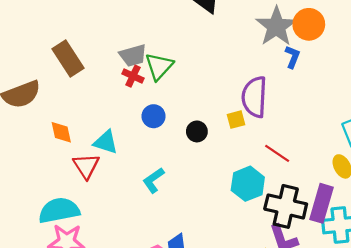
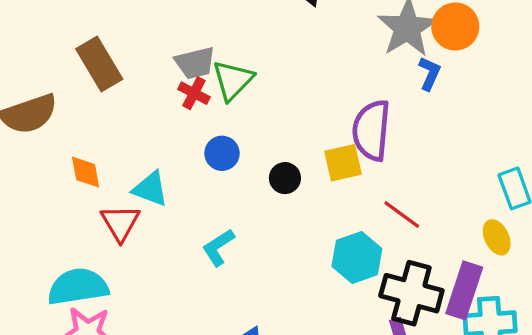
yellow square: (236, 120) -> (343, 163), size x1.4

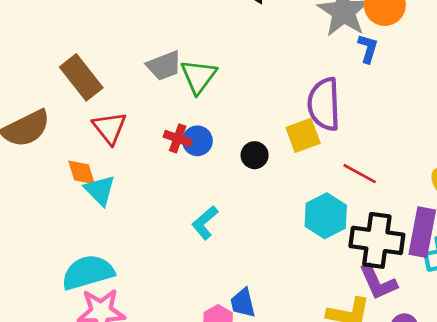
red cross: (194, 93) -> (178, 138), moved
cyan triangle: (150, 189) -> (100, 190), moved, turned 32
red triangle: (120, 223) -> (110, 128), moved

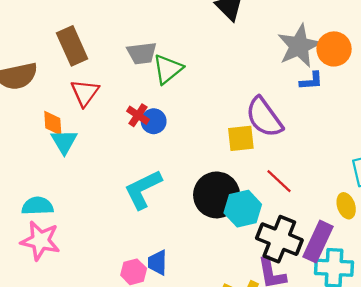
blue L-shape: (368, 48) -> (311, 81), turned 55
purple semicircle: (324, 104) -> (264, 117), turned -48
black circle: (255, 155) -> (217, 195), moved, size x2.0
cyan L-shape: (205, 223) -> (143, 189), size x1.5
cyan semicircle: (88, 272) -> (37, 206), size x0.7

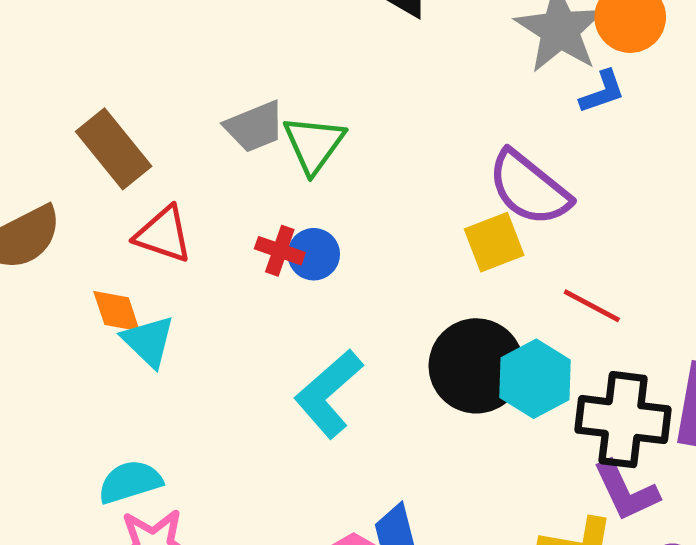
red triangle: (85, 93) -> (163, 234), turned -32

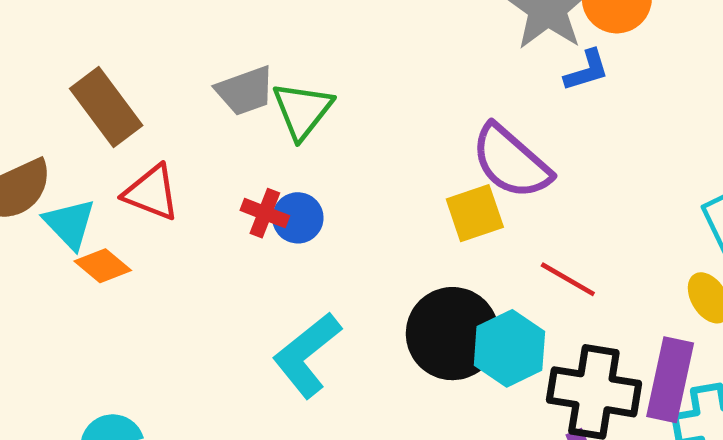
orange diamond: (117, 311) -> (103, 266), turned -34
cyan triangle: (148, 341) -> (70, 224), moved

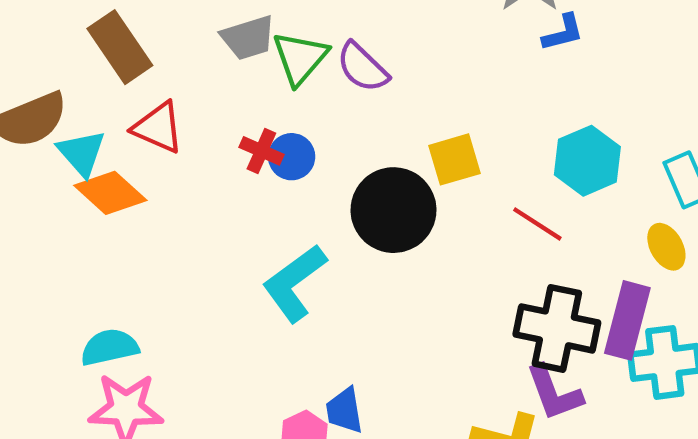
purple semicircle: (511, 162) -> (362, 67), moved, size x0.7
orange diamond: (103, 266) -> (110, 193), size x1.4
black circle: (452, 334) -> (393, 210), moved
cyan hexagon: (509, 348) -> (587, 161), moved

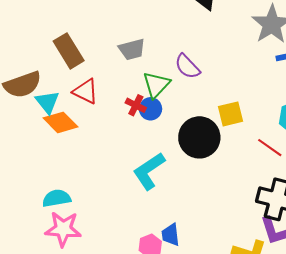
green triangle: (300, 58) -> (156, 85), moved

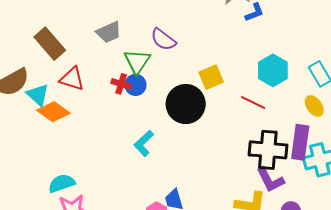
cyan L-shape: (149, 171) -> (144, 143), size x0.7

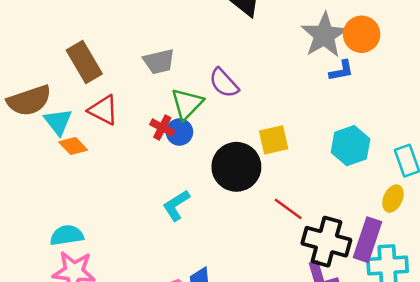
red line: (253, 102) -> (288, 209), moved
yellow ellipse: (314, 106) -> (393, 199), turned 50
orange diamond: (53, 112) -> (73, 146), size x0.7

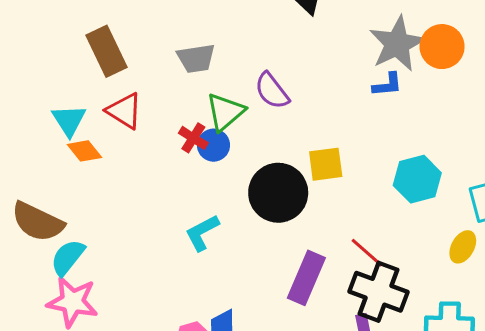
blue L-shape: (341, 71) -> (387, 85), moved
brown semicircle: (29, 101) -> (38, 222), moved, turned 39
red line: (288, 209) -> (367, 253), moved
cyan semicircle: (67, 235) -> (68, 257), turned -48
purple rectangle: (368, 240) -> (306, 278), moved

